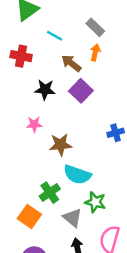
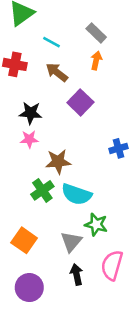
brown arrow: (71, 63) -> (57, 72), moved
black star: (45, 90) -> (31, 113), moved
green cross: (50, 193) -> (42, 190), moved
gray triangle: (73, 218) -> (71, 242), turned 30

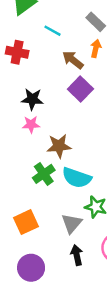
brown arrow: (57, 72) -> (73, 60), moved
orange square: (24, 240) -> (26, 222), turned 30

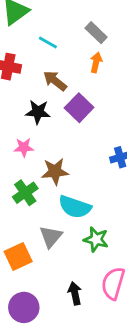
brown arrow: (73, 60) -> (55, 81), moved
black star: (32, 99) -> (38, 112), moved
green cross: (44, 174) -> (25, 193), moved
gray triangle: (72, 223) -> (51, 237), moved

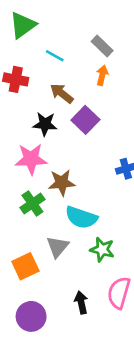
pink star: (24, 147) -> (31, 159), size x1.6

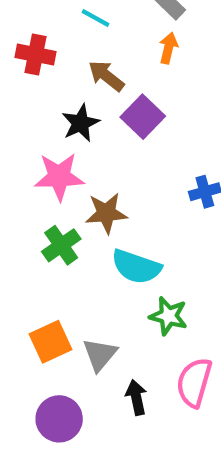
black star: (45, 124) -> (81, 123), turned -30
gray triangle: (58, 247) -> (100, 355), moved

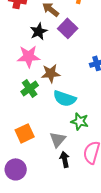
gray triangle: (100, 355) -> (58, 139), moved
purple circle: (59, 419) -> (16, 169), moved

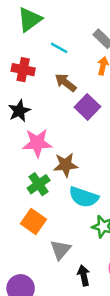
black star: (39, 31) -> (19, 111), moved
orange square: (25, 133) -> (33, 221), moved, turned -30
gray triangle: (58, 139) -> (60, 250), moved

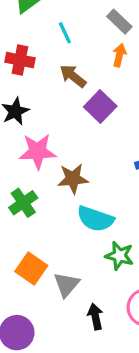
cyan line: (59, 48) -> (65, 33), turned 36
green cross: (39, 184) -> (23, 203), moved
orange square: (33, 221) -> (31, 268), moved

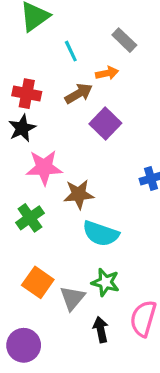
orange arrow: (119, 55) -> (107, 73), moved, turned 65
red cross: (20, 60) -> (27, 94), moved
brown arrow: (73, 76) -> (79, 94), turned 112
green star: (119, 256) -> (105, 282), moved

